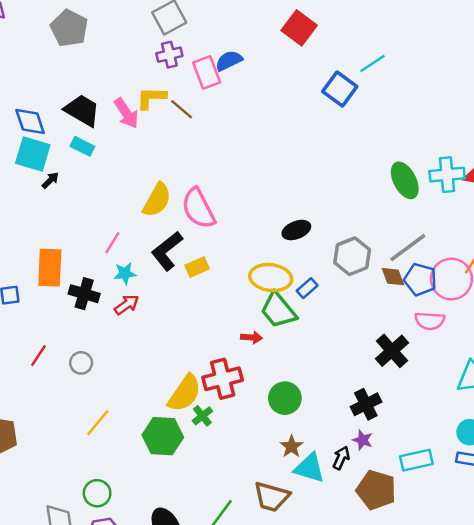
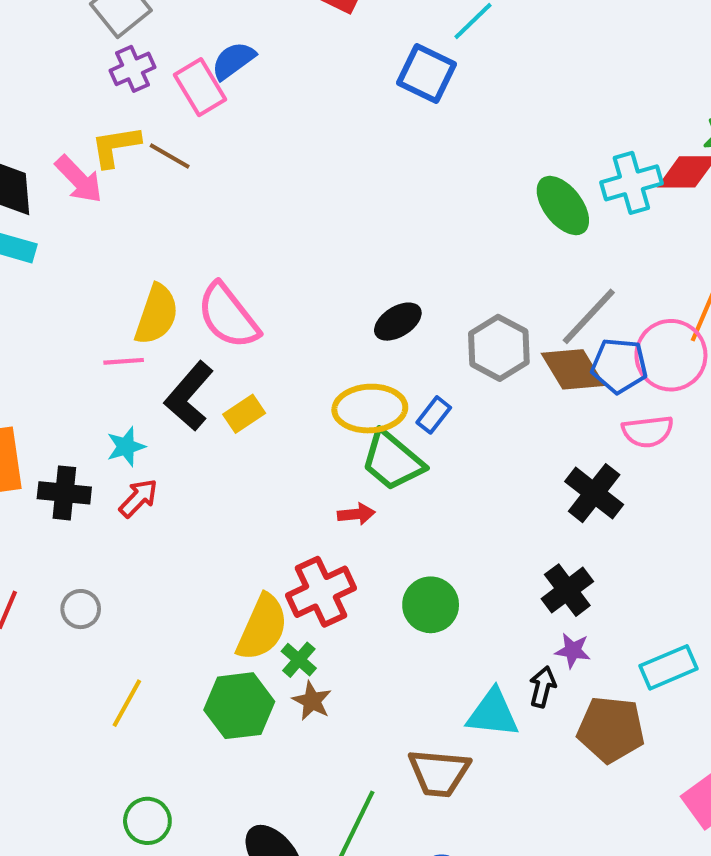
pink line: (112, 243) -> (124, 361), moved, turned 65
brown diamond: (393, 277) -> (573, 369), size x1.5
brown star: (292, 446) -> (312, 701), moved

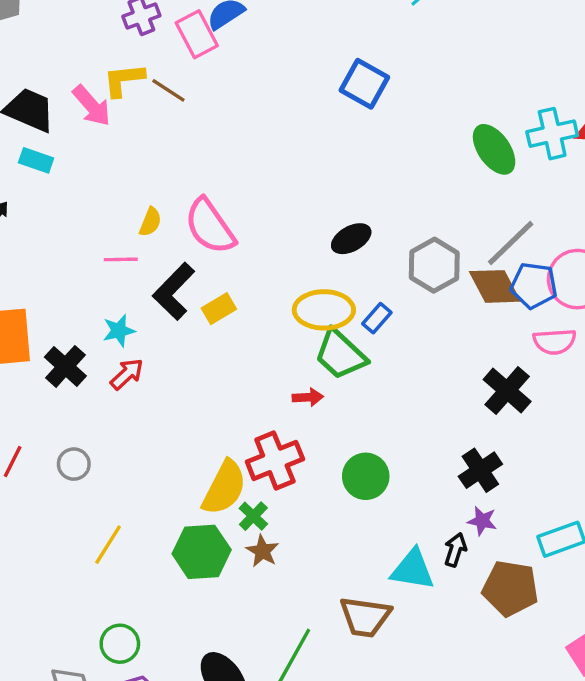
blue square: (426, 74) -> (364, 84), moved
yellow semicircle: (157, 314) -> (150, 222), size x0.6
black cross: (64, 493) -> (65, 366), turned 33

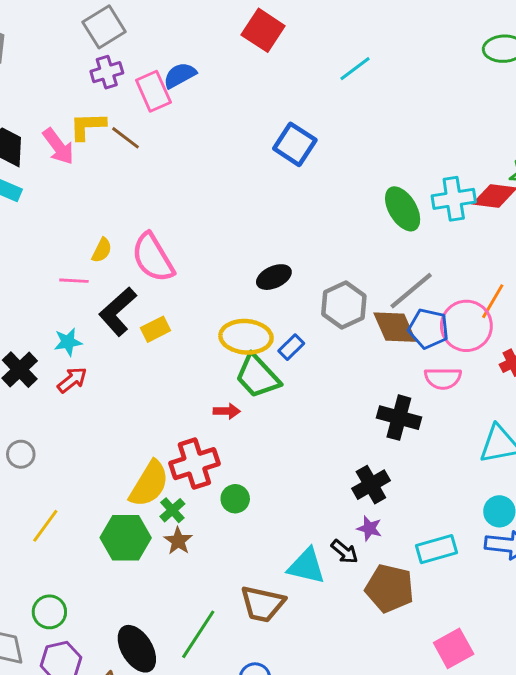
black cross: (507, 391) -> (399, 418), turned -30
green circle: (366, 476) -> (235, 499), moved, size x0.7
black arrow: (455, 550) -> (344, 552), turned 108

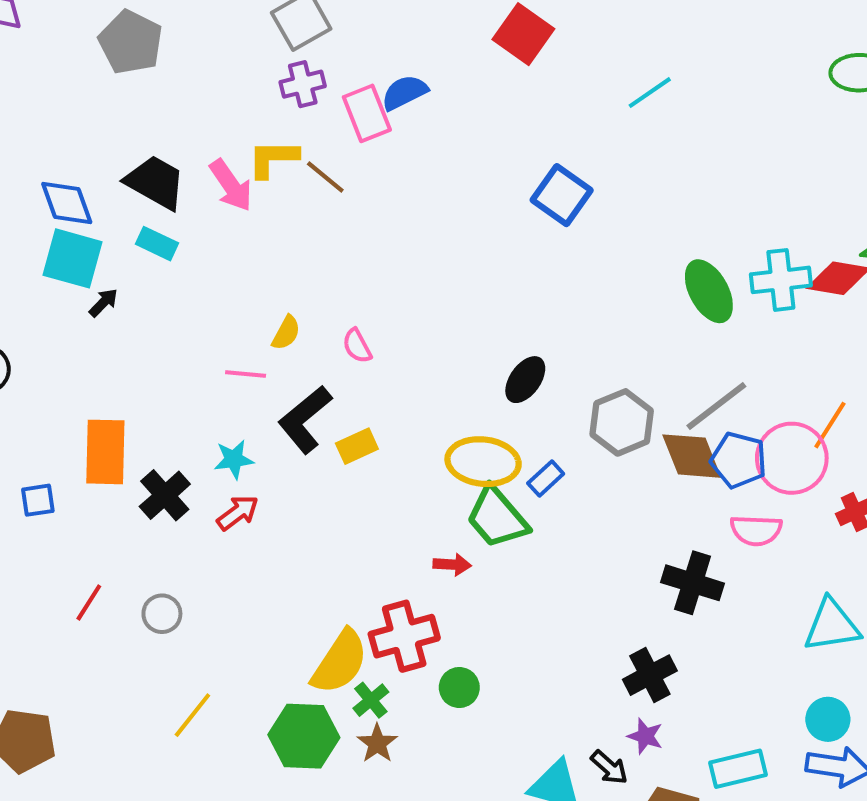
pink semicircle: (153, 258) -> (357, 346), size x0.5
black ellipse: (274, 277) -> (525, 380), turned -32

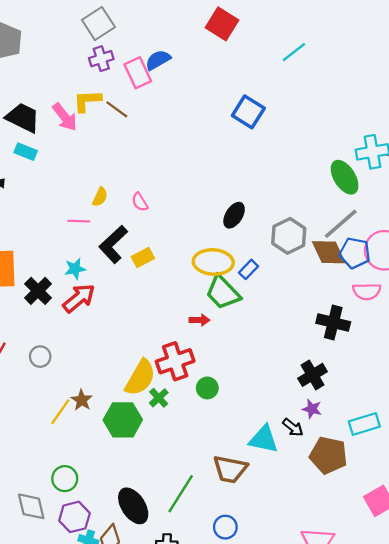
green ellipse: (709, 291) -> (345, 177), moved
red arrow: (238, 513) -> (79, 298), size x1.4
brown star: (377, 743) -> (82, 400), moved

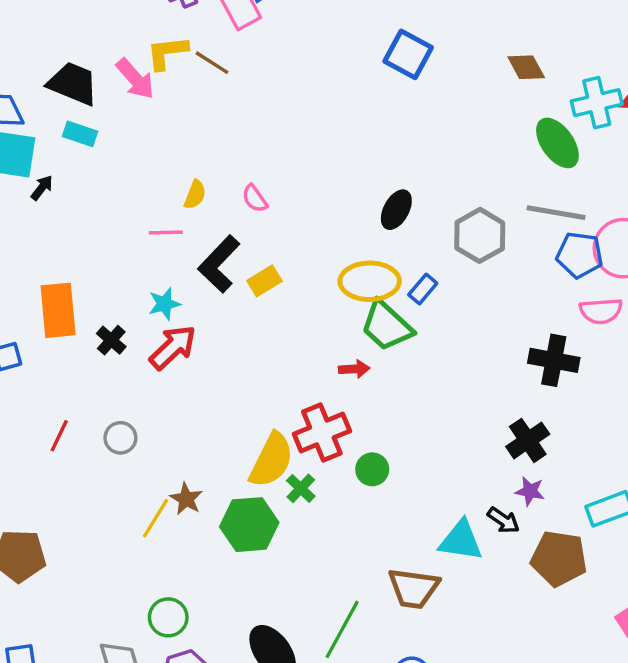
gray line: (341, 224) -> (556, 213), turned 54
brown diamond: (329, 252) -> (526, 67), moved, size x0.7
black cross: (38, 291) -> (111, 340), size x0.7

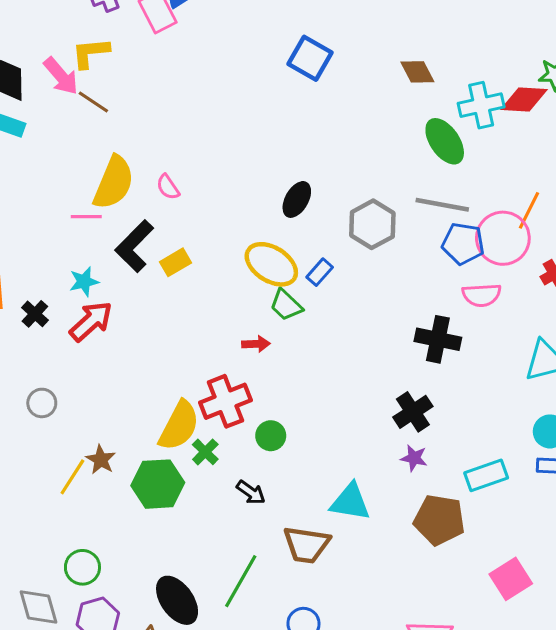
brown line: (212, 63) -> (93, 102), moved
yellow semicircle: (195, 195) -> (114, 183), size x2.0
yellow ellipse: (370, 281) -> (271, 264), turned 32
green trapezoid: (387, 326) -> (286, 305), size x0.7
black arrow: (503, 520) -> (251, 492), moved

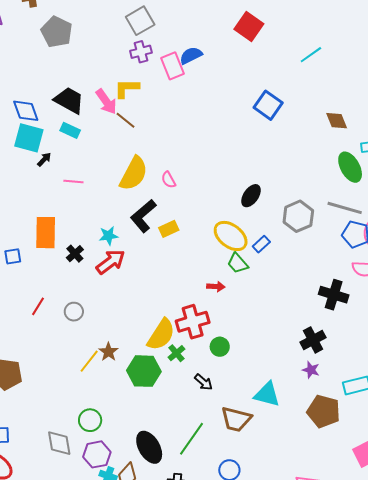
pink line: (86, 217) -> (73, 181), moved

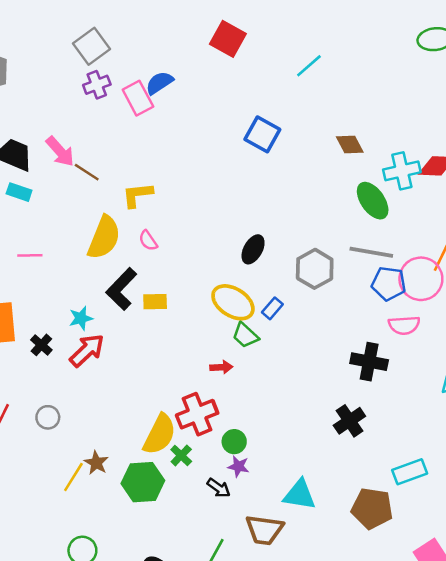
yellow L-shape: (127, 88) -> (137, 195), moved
yellow rectangle: (169, 229) -> (155, 302), turned 30
purple star: (311, 370) -> (238, 466), moved

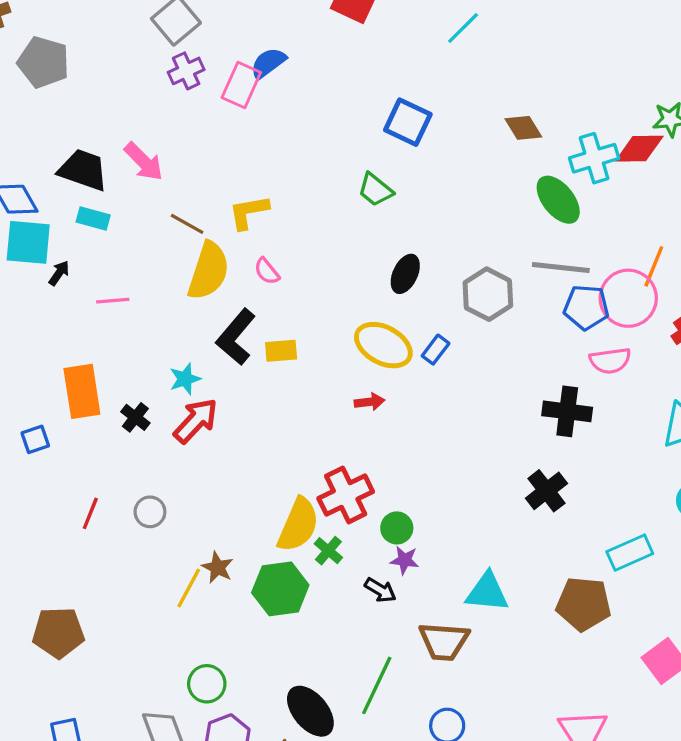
pink rectangle: (138, 98) -> (241, 85), turned 56
brown line: (87, 172) -> (187, 224), moved
green trapezoid: (245, 335) -> (375, 190), moved
red arrow: (221, 367) -> (370, 402), moved

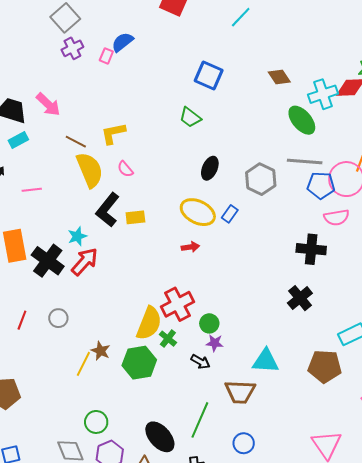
pink rectangle: (241, 85) -> (106, 56), size x0.6
cyan rectangle: (93, 218) -> (18, 140), turned -42
yellow semicircle: (208, 271) -> (90, 170), turned -39
black cross: (135, 417) -> (48, 261), size x1.8

